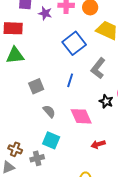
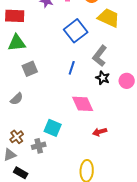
gray square: (36, 86) -> (30, 69), moved
black star: (106, 101) -> (103, 78), moved
gray semicircle: (49, 111) -> (17, 99), moved, turned 88
brown cross: (15, 149) -> (17, 137), turned 32

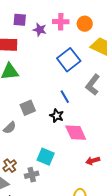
blue line: (72, 68) -> (65, 97), turned -48
gray square: (30, 69) -> (28, 108), moved
black star: (103, 78) -> (57, 116), moved

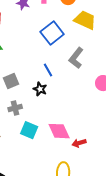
pink diamond: (76, 133) -> (59, 131), moved
red arrow: (93, 161) -> (79, 143), moved
gray cross: (32, 175) -> (15, 108), moved

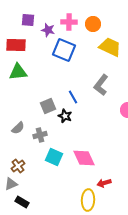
blue square: (52, 33) -> (64, 50), moved, turned -30
gray square: (11, 81) -> (48, 106), moved
red arrow: (79, 143) -> (104, 183), moved

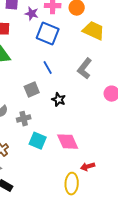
blue line: (73, 97) -> (48, 68), moved
black star: (65, 116) -> (59, 100), moved

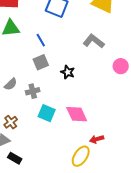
blue line: (48, 68) -> (41, 40), moved
gray L-shape: (85, 69) -> (94, 41), turned 90
yellow ellipse: (72, 184) -> (81, 156), turned 30

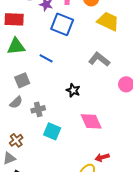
blue line: (41, 40) -> (46, 58), turned -32
gray square: (41, 62) -> (22, 80), moved
pink diamond: (77, 114) -> (91, 121), moved

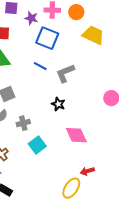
blue line: (46, 58) -> (40, 66), moved
gray L-shape: (99, 59) -> (65, 73), moved, turned -60
cyan square: (52, 131) -> (37, 145), turned 30

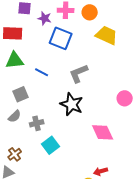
blue line: (40, 66) -> (42, 72), moved
black star: (58, 104) -> (72, 104), size x1.6
pink diamond: (76, 135) -> (103, 132), moved

